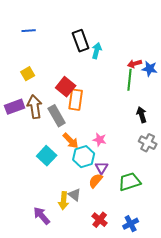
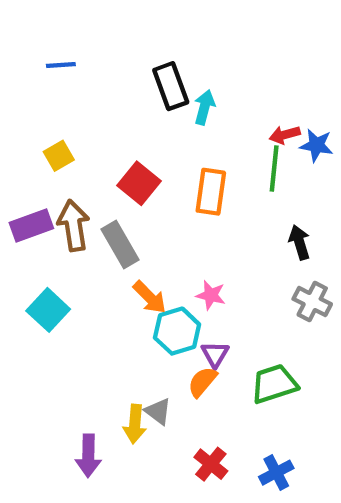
orange rectangle: (76, 100) -> (211, 192), moved
cyan square: (47, 156) -> (48, 310), moved
purple arrow: (42, 216) -> (88, 456), turned -138

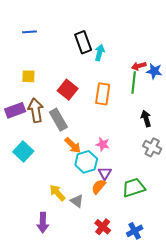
yellow square: (59, 156) -> (28, 76), turned 32
yellow arrow: (135, 424) -> (57, 193), moved, turned 132

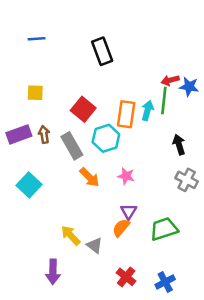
cyan arrow: (100, 53) -> (147, 111), moved
brown arrow: (36, 110) -> (44, 134), size x0.6
cyan hexagon: (86, 162) -> (106, 138), moved

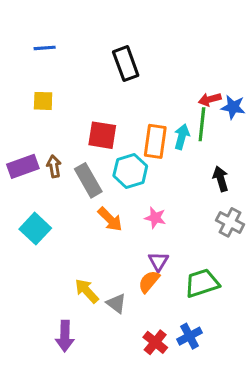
yellow square: (35, 93) -> (43, 101), moved
red square: (83, 109) -> (102, 135), turned -30
blue cross: (165, 282) -> (189, 336), moved

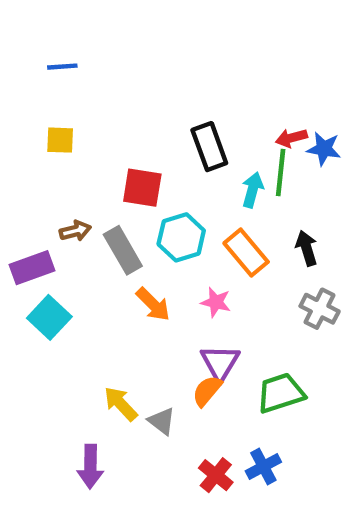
black rectangle: (126, 64) -> (209, 147), moved
orange rectangle: (155, 141) -> (246, 252), moved, turned -48
purple rectangle: (23, 166) -> (32, 268), moved
brown arrow: (54, 166) -> (75, 231), turned 85
purple triangle: (158, 261) -> (220, 363), size x1.4

